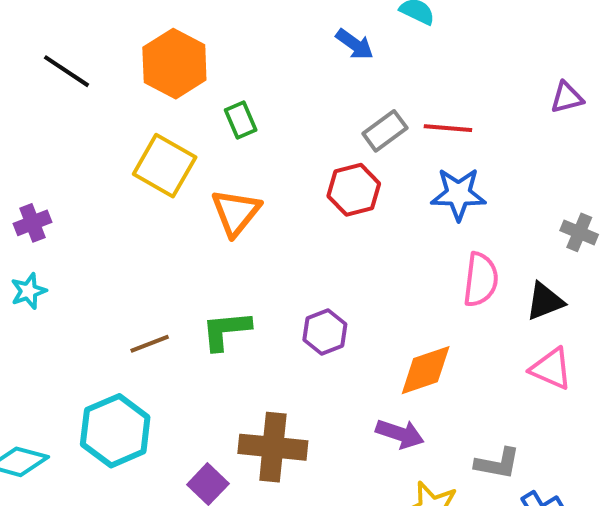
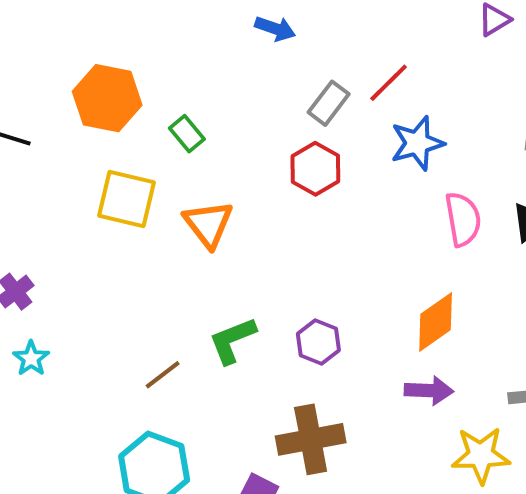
red line: (448, 128) -> (389, 83), turned -33
purple hexagon: (325, 332) -> (318, 342), moved

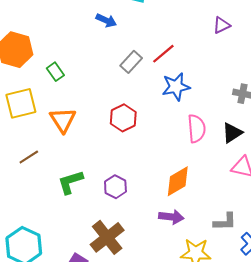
red hexagon: (315, 169) -> (123, 118), moved
yellow square: (126, 199) -> (21, 103), turned -32
brown line: (163, 375) -> (29, 157), moved
brown cross: (311, 439) -> (107, 237), turned -32

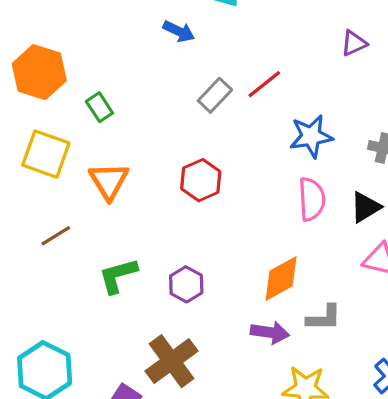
blue star: (176, 87) -> (311, 136), moved
yellow square: (21, 103) -> (46, 154), turned 32
gray L-shape: (225, 222) -> (324, 318), moved

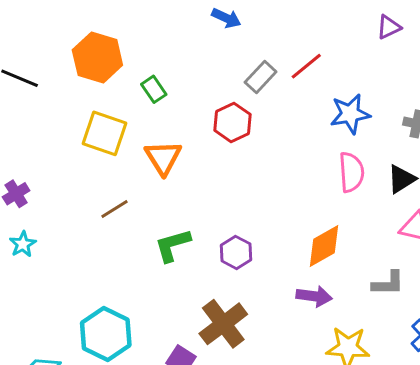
red hexagon: (201, 180) -> (232, 122), moved
gray L-shape: (324, 318) -> (388, 283), moved

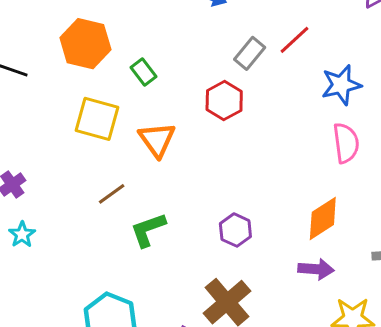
green L-shape: (173, 245) -> (148, 230), moved

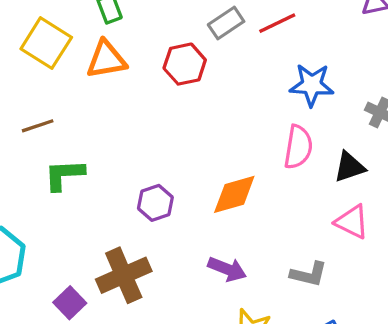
orange triangle: (157, 140) -> (106, 59), moved, turned 39
orange diamond: (323, 218) -> (234, 194), moved

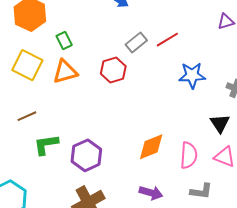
pink semicircle: (298, 147) -> (189, 155), moved
black triangle: (349, 167) -> (220, 123), turned -40
purple hexagon: (155, 203) -> (86, 155), moved, size x1.4

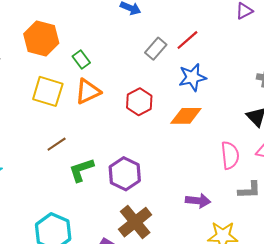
red hexagon: (113, 70) -> (139, 102), moved
blue star: (192, 75) -> (192, 77), moved
orange diamond: (151, 147) -> (186, 116), moved, turned 32

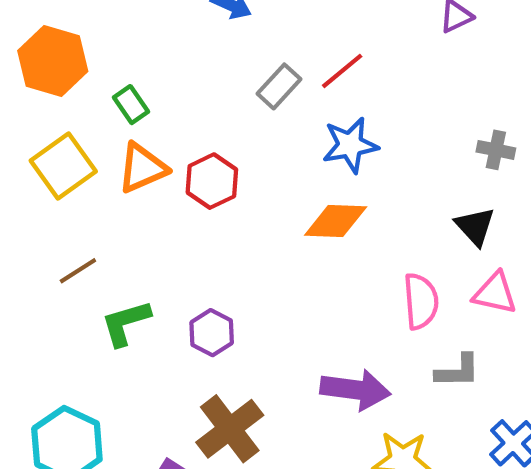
yellow square: (48, 91) -> (63, 166), turned 36
red hexagon: (139, 102) -> (212, 181), moved
purple hexagon: (125, 174) -> (212, 333), size x0.7
purple arrow: (198, 201) -> (355, 390), size x1.4

